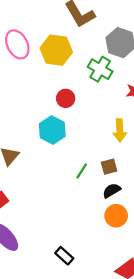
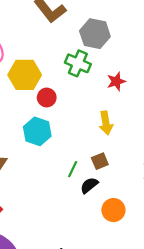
yellow hexagon: (56, 50) -> (25, 75), moved
black semicircle: (112, 191) -> (89, 185), moved

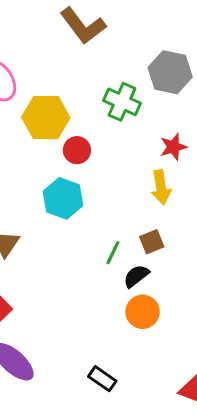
gray hexagon: (95, 34) -> (170, 72), moved
red star: (116, 81) -> (173, 147), moved
orange circle: (113, 210) -> (143, 312), moved

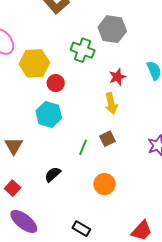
black semicircle: (136, 276) -> (53, 174), moved

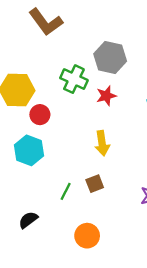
red star: (117, 77) -> (106, 96), moved

